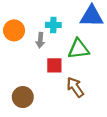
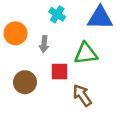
cyan cross: (53, 25) -> (57, 14), moved, turned 32
brown circle: (23, 97) -> (25, 82), moved

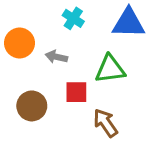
gray arrow: (44, 44) -> (56, 57), turned 98

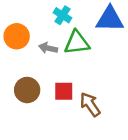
green triangle: (110, 69) -> (77, 43), moved
red square: (76, 92) -> (64, 91), moved

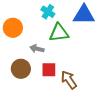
gray arrow: (48, 48) -> (37, 49), moved

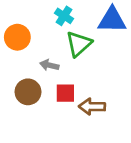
green triangle: (59, 33) -> (79, 44), turned -35
brown arrow: (69, 80) -> (92, 107), turned -54

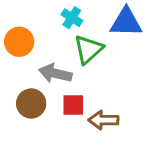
gray arrow: (49, 65) -> (55, 73), size x1.5

